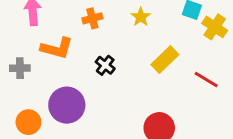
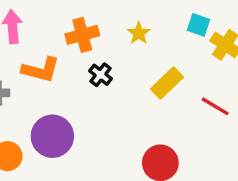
orange cross: (92, 18) -> (82, 35), size x1.4
black cross: (105, 65) -> (101, 75), moved

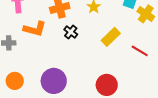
purple circle: (52, 136) -> (54, 81), moved

